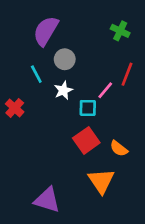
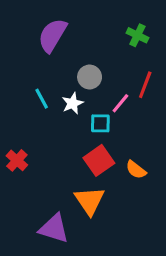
gray circle: (65, 59) -> (90, 77), moved
cyan line: (36, 74) -> (42, 99), moved
red cross: (15, 108) -> (17, 160), moved
orange triangle: (101, 181) -> (90, 201), moved

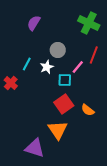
purple semicircle: (52, 35) -> (34, 23), size x0.7
green cross: (137, 35) -> (89, 23), size x1.5
cyan line: (42, 99) -> (27, 64), turned 56
red cross: (17, 160) -> (11, 83), moved

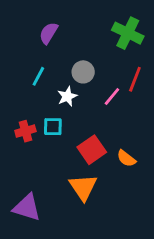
cyan line: (27, 64) -> (38, 76), moved
cyan square: (65, 80) -> (53, 127), moved
red cross: (11, 83) -> (25, 131), moved, turned 32
purple triangle: (35, 148) -> (27, 207), moved

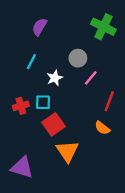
gray circle: (83, 72) -> (78, 58), moved
red line: (135, 79) -> (109, 101), moved
red square: (92, 150) -> (53, 124), moved

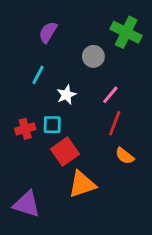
gray circle: (78, 58) -> (93, 56), moved
red line: (109, 101) -> (115, 123), moved
orange triangle: (67, 151) -> (82, 184), turned 45

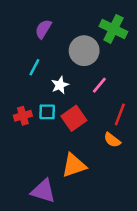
gray circle: (93, 56) -> (84, 51), size x1.5
red line: (115, 123) -> (120, 114), moved
red square: (65, 152) -> (74, 118), moved
purple triangle: (27, 204) -> (43, 191), moved

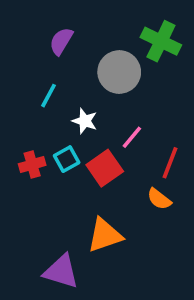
white star: (60, 85) -> (85, 121), turned -30
pink line: (99, 85) -> (132, 137), moved
cyan square: (47, 112) -> (67, 159), turned -30

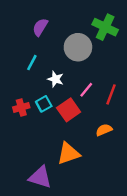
red line: (170, 163) -> (111, 94), moved
orange semicircle: (159, 199) -> (104, 130), turned 119

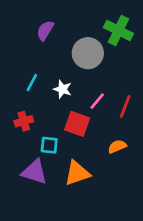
cyan line: (32, 63) -> (32, 83), moved
cyan square: (44, 104) -> (49, 145), moved, turned 35
red square: (69, 110) -> (77, 124), turned -35
purple triangle: (40, 177) -> (34, 172), moved

